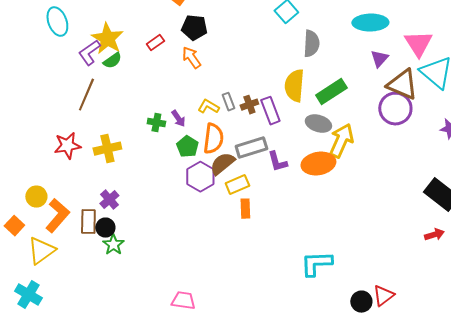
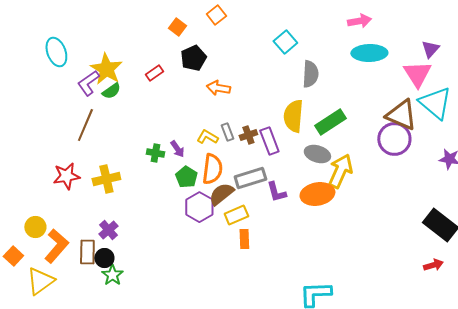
black pentagon: (194, 28) -> (193, 58), turned -30
orange arrow: (191, 58) -> (218, 88), moved, turned -45
purple triangle: (379, 59) -> (430, 49), moved

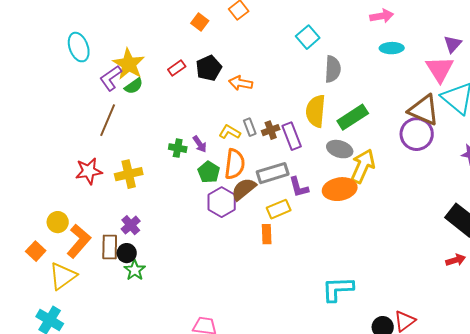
cyan ellipse: (369, 53) -> (392, 48), size x0.7
black pentagon: (193, 58) -> (209, 68), moved
yellow rectangle: (236, 215) -> (279, 209), moved

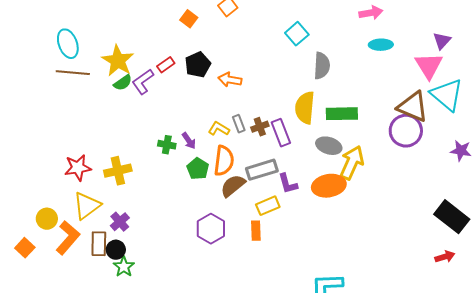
purple L-shape: (111, 78) -> (143, 82), moved
green rectangle: (353, 117) -> (342, 114), turned 32
brown line: (108, 120) -> (73, 73), moved, turned 72
purple hexagon: (222, 202) -> (211, 229), moved
yellow triangle: (63, 276) -> (87, 206), moved

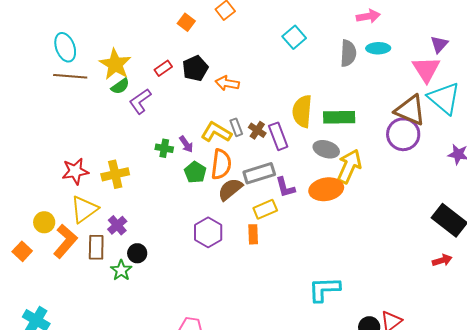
gray semicircle: (322, 66) -> (348, 53), moved
purple L-shape: (143, 82) -> (140, 101), moved
brown cross: (260, 127) -> (257, 130), turned -36
yellow L-shape: (219, 129) -> (216, 132), size x1.4
black circle: (116, 250) -> (137, 253), moved

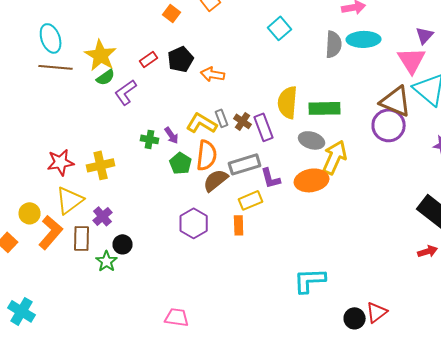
cyan ellipse: (378, 48) -> (364, 39), size x1.4

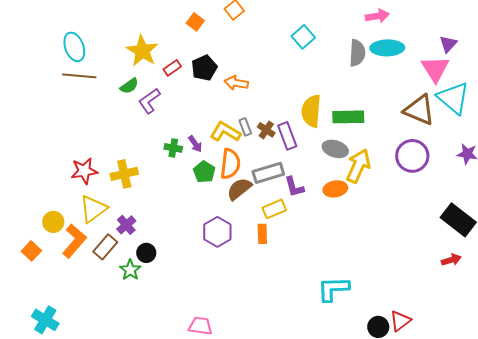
yellow star: (101, 55) -> (142, 51), moved
purple circle: (389, 125) -> (412, 156), moved
orange ellipse: (312, 180) -> (335, 189), size x0.7
brown rectangle: (82, 238) -> (105, 247), turned 40

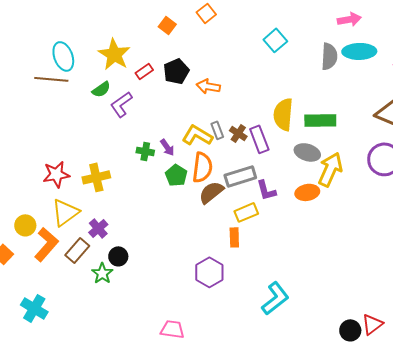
cyan ellipse: (74, 47) -> (63, 56), moved
purple hexagon: (217, 232) -> (209, 272), moved
cyan L-shape: (333, 289) -> (275, 298), moved, turned 144
cyan cross: (45, 320) -> (34, 308), moved

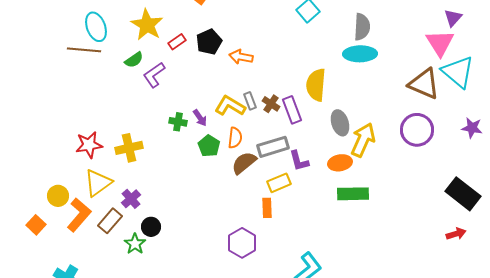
cyan ellipse: (359, 51) -> (360, 54), moved
green rectangle: (320, 120) -> (353, 194), moved
gray ellipse: (307, 152) -> (340, 123), turned 55
orange semicircle: (202, 167) -> (235, 138), size x0.7

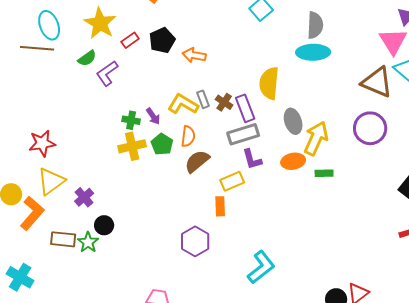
gray rectangle: (273, 147) -> (243, 134), moved
yellow cross: (129, 148) -> (132, 146), moved
green rectangle: (353, 194) -> (324, 173), moved, size x0.6
brown rectangle: (110, 221) -> (63, 239), moved, turned 55

